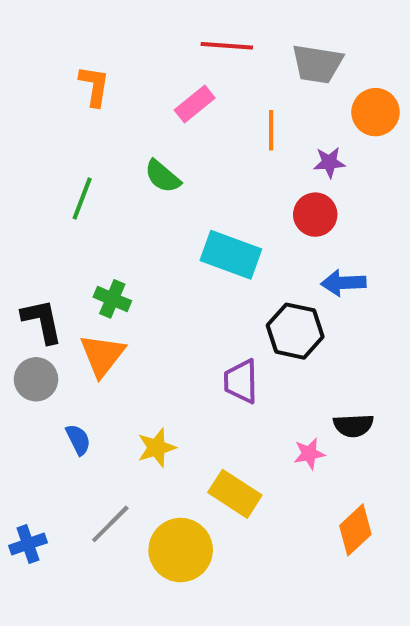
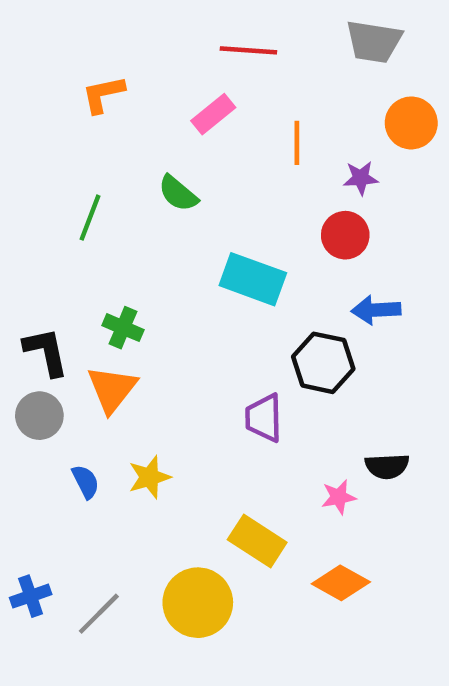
gray trapezoid: (317, 64) -> (374, 42), moved
orange L-shape: (94, 86) -> (103, 94), turned -111
yellow star: (157, 448) -> (149, 477), moved
gray line: (110, 524) -> (99, 614), moved
orange diamond: (355, 530) -> (341, 583), moved, turned 72

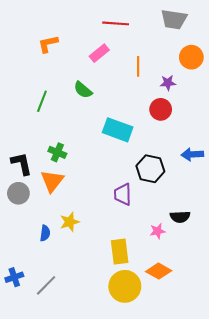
blue arrow: (376, 310) -> (192, 154), moved
blue semicircle: (86, 482) -> (45, 233), moved, turned 35
yellow rectangle: (257, 541) -> (120, 252), turned 50
yellow circle: (198, 603) -> (125, 286), moved

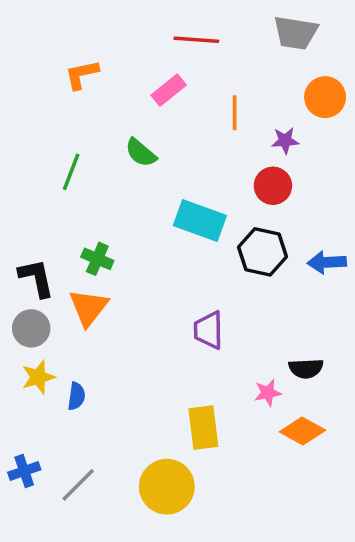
black hexagon: (150, 169) -> (262, 252), moved
yellow star: (70, 222) -> (38, 377), moved
orange diamond: (159, 271) -> (302, 431), moved
yellow circle: (125, 286) -> (167, 487), moved

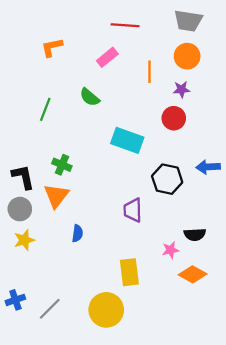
orange circle: (325, 97) -> (187, 56), moved
black hexagon: (262, 252) -> (167, 179), moved
blue semicircle: (76, 396) -> (77, 233), moved

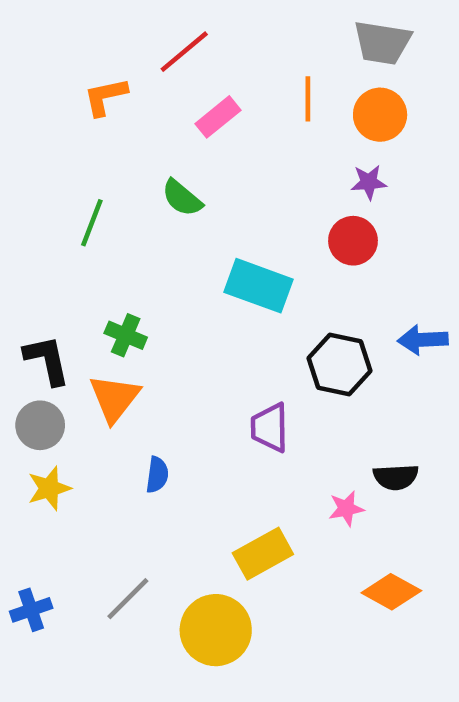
red line: (125, 25) -> (184, 52), moved, turned -44
orange line: (149, 72) -> (308, 99), moved
yellow rectangle: (129, 272) -> (263, 554), turned 68
orange diamond: (193, 274) -> (391, 592), moved
gray line: (50, 309) -> (128, 599), moved

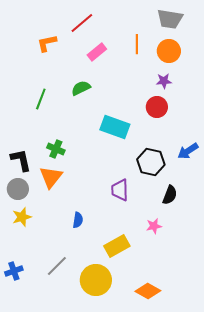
green semicircle: (182, 198) -> (81, 88), turned 114
blue arrow: (423, 340) -> (188, 151), turned -30
blue semicircle: (157, 475) -> (78, 220), moved
black semicircle: (396, 477) -> (170, 195), moved, turned -66
orange diamond: (391, 592) -> (148, 291), moved

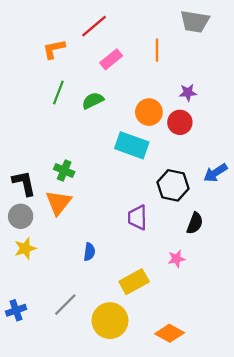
orange circle: (169, 51) -> (149, 112), moved
green line: (41, 99) -> (58, 93), moved

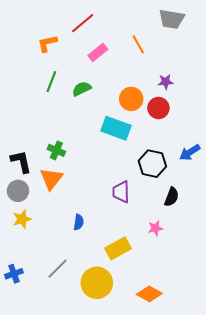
orange line: (157, 50) -> (138, 44), turned -30

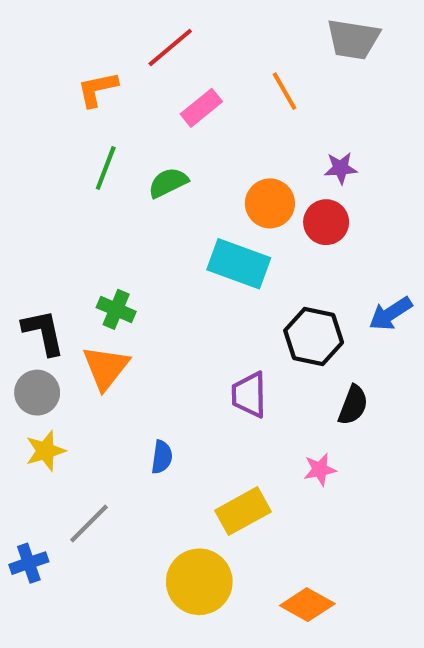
gray line: (57, 269) -> (89, 524), moved

